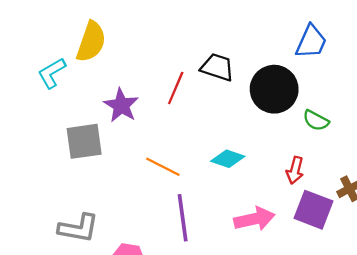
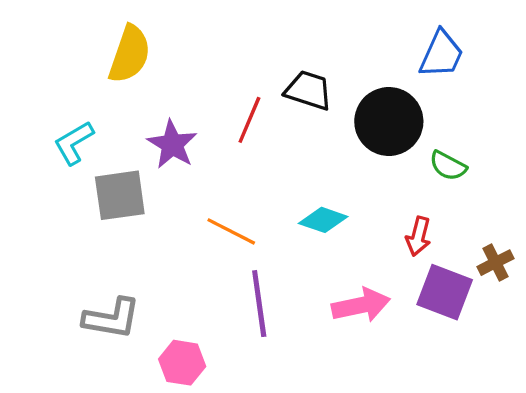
cyan L-shape: (52, 73) -> (74, 143), moved

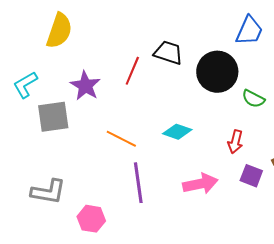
purple square: (445, 292) -> (251, 176), size x0.7

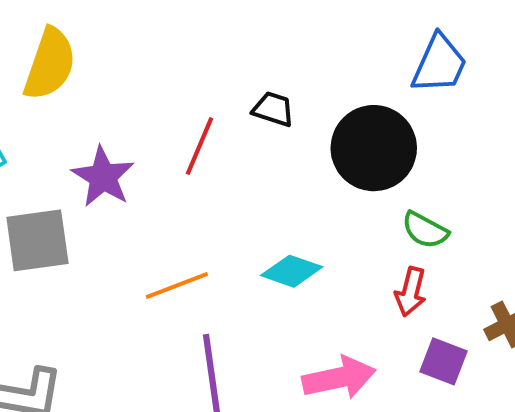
black trapezoid: (168, 53) -> (273, 109), size x0.7
green semicircle: (253, 99) -> (425, 230), moved
orange line: (121, 139) -> (177, 285), turned -48

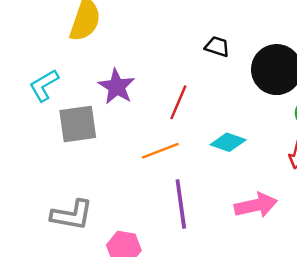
red line: (199, 146) -> (178, 102), moved

